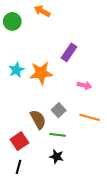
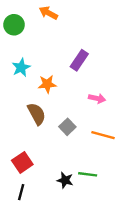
cyan star: (16, 70) -> (21, 67), moved
orange star: (41, 73) -> (47, 84), size x0.7
brown semicircle: (38, 119) -> (37, 114), moved
green line: (58, 135) -> (88, 174), moved

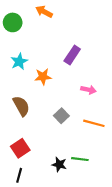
brown semicircle: (37, 114) -> (21, 106), moved

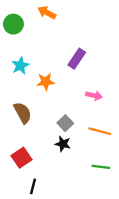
green line: (80, 159) -> (101, 167), moved
black star: (59, 165) -> (63, 144), moved
black line: (19, 175) -> (33, 186), moved

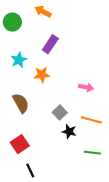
purple rectangle: (77, 59) -> (50, 44), moved
black star: (63, 144) -> (69, 132), moved
black line: (33, 186) -> (30, 170), turned -40

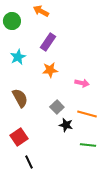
orange star: (42, 75) -> (50, 70), moved

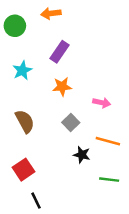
orange arrow: (41, 11) -> (51, 13), turned -35
gray square: (57, 107) -> (71, 122), moved

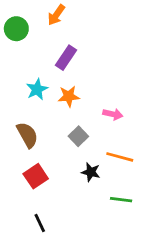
orange arrow: (51, 13) -> (56, 15), turned -48
cyan star: (22, 70) -> (37, 89), moved
red square: (24, 170) -> (36, 176), moved

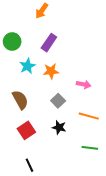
green circle: (16, 29) -> (12, 41), moved
black star: (91, 172) -> (59, 127), moved

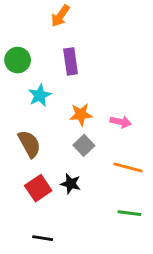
purple rectangle: (49, 43) -> (71, 61), turned -42
orange star: (51, 71) -> (81, 114), moved
black star: (59, 127) -> (71, 184), moved
black line: (29, 165) -> (43, 238), turned -56

